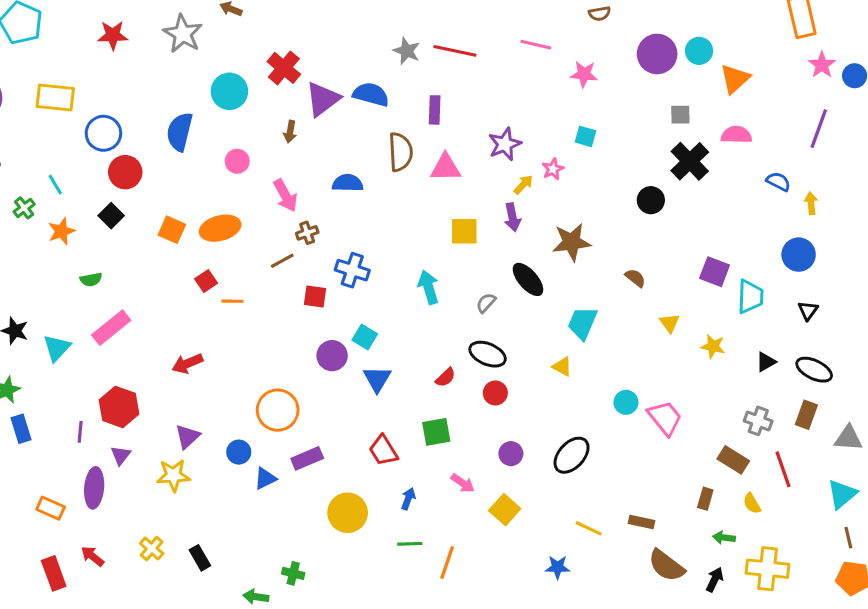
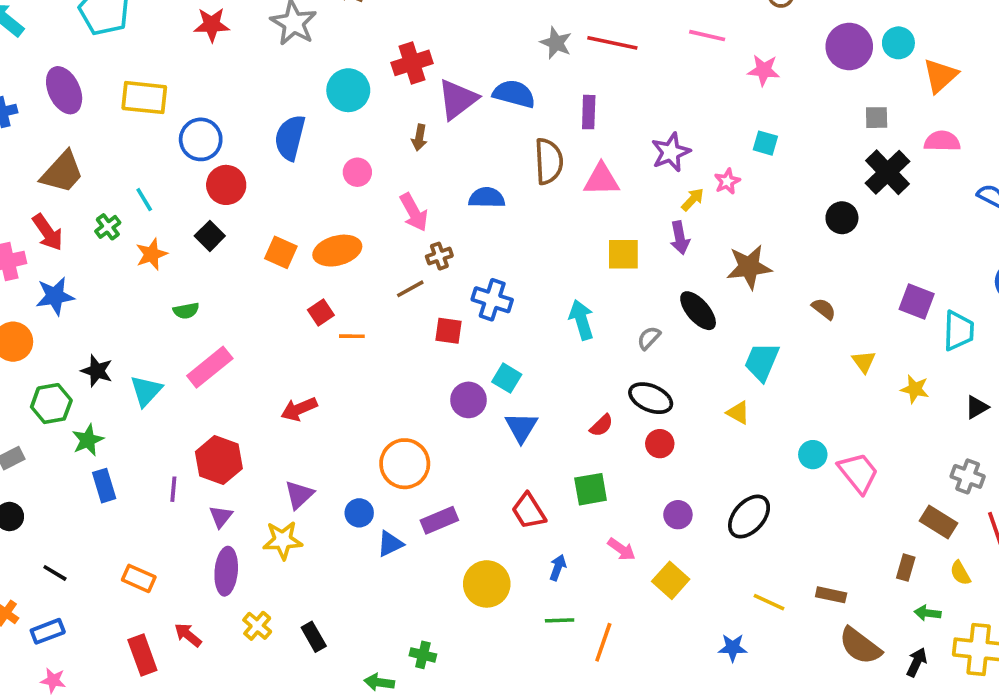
red cross: (284, 68) -> (412, 63), turned 32
purple ellipse: (94, 488) -> (226, 571), moved

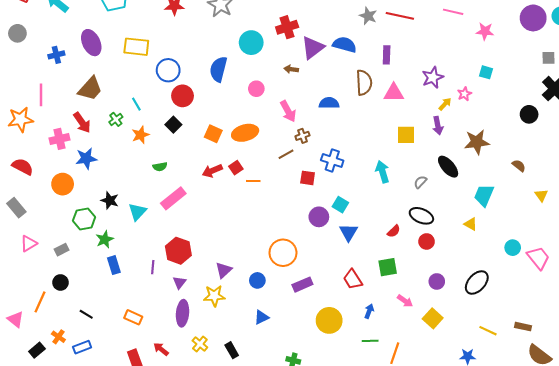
brown arrow: (419, 138) -> (291, 69), turned 88
red arrow: (299, 409) -> (212, 171), moved
blue triangle: (390, 544) -> (261, 317), moved

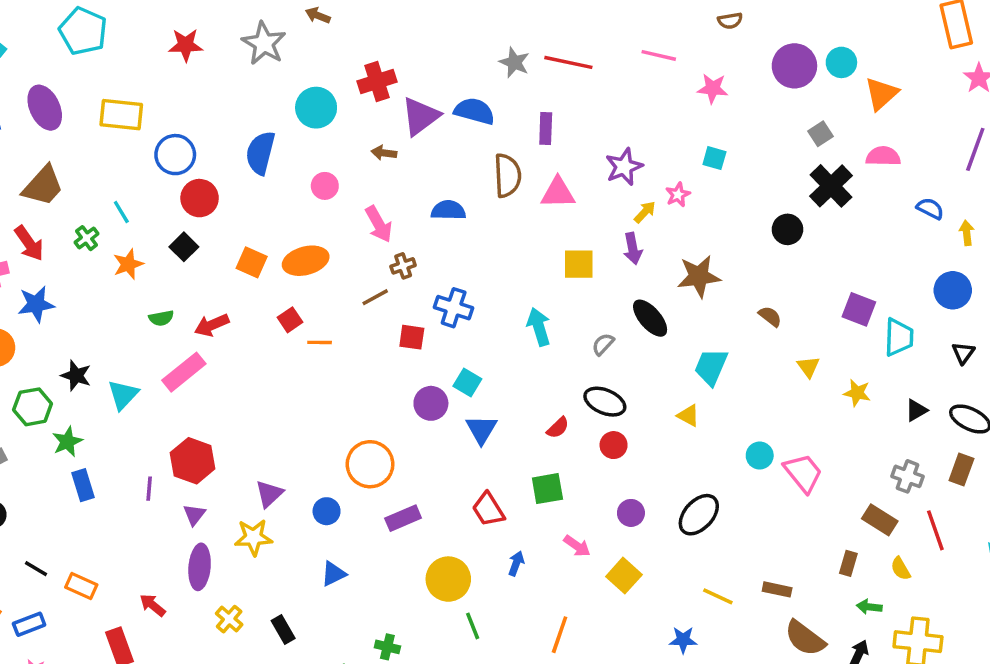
gray square: (549, 58) -> (821, 134), turned -32
red arrow: (212, 171) -> (212, 325), moved
orange rectangle: (133, 317) -> (81, 586), moved
green line: (370, 341) -> (473, 626), moved, turned 70
red arrow: (161, 349) -> (153, 605), moved

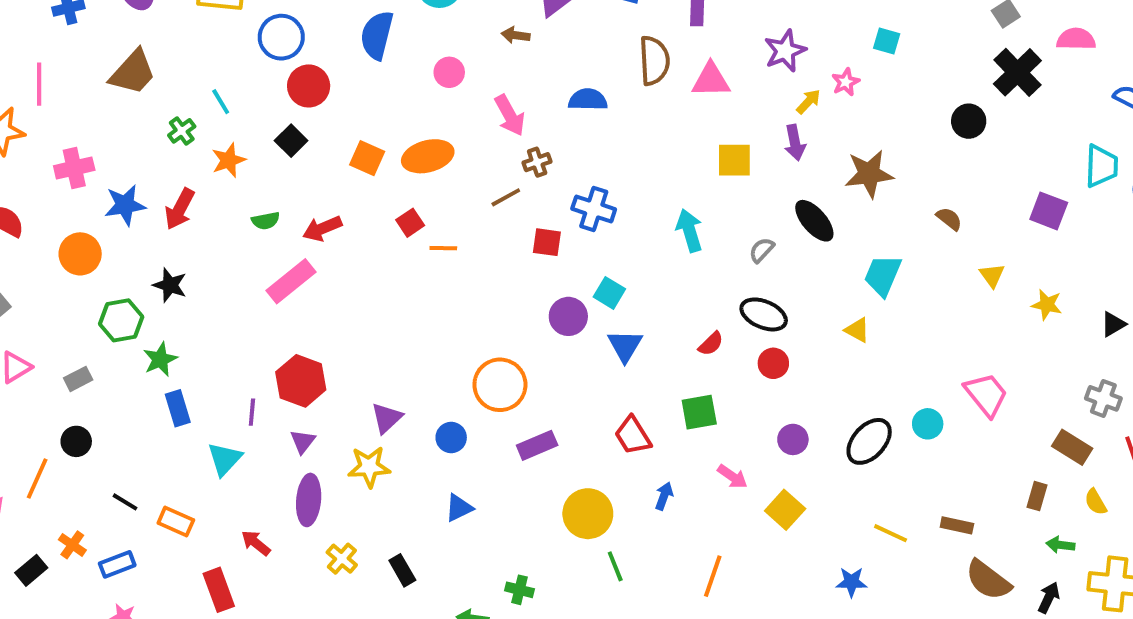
red arrow: (29, 243) -> (180, 209), moved, turned 63
cyan trapezoid: (899, 337) -> (1101, 166), moved
cyan triangle: (123, 395) -> (225, 459), moved
cyan circle: (760, 456) -> (928, 424), moved

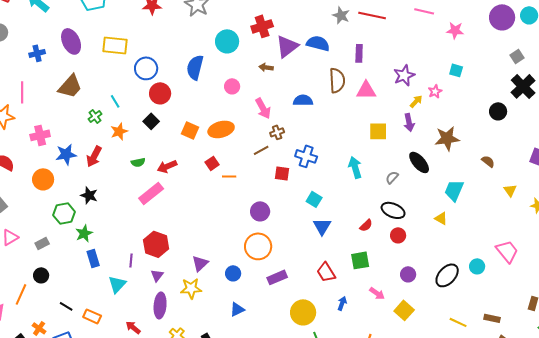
purple circle: (568, 316) -> (260, 211), moved

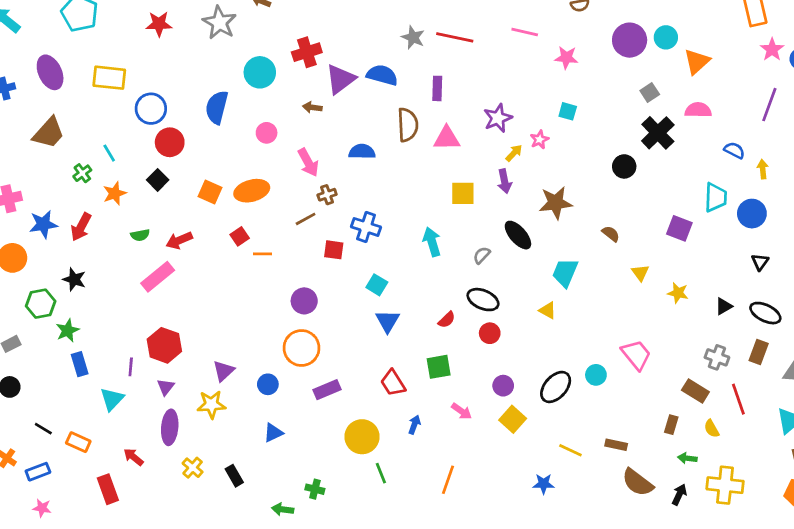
yellow square: (404, 310) -> (513, 419), moved

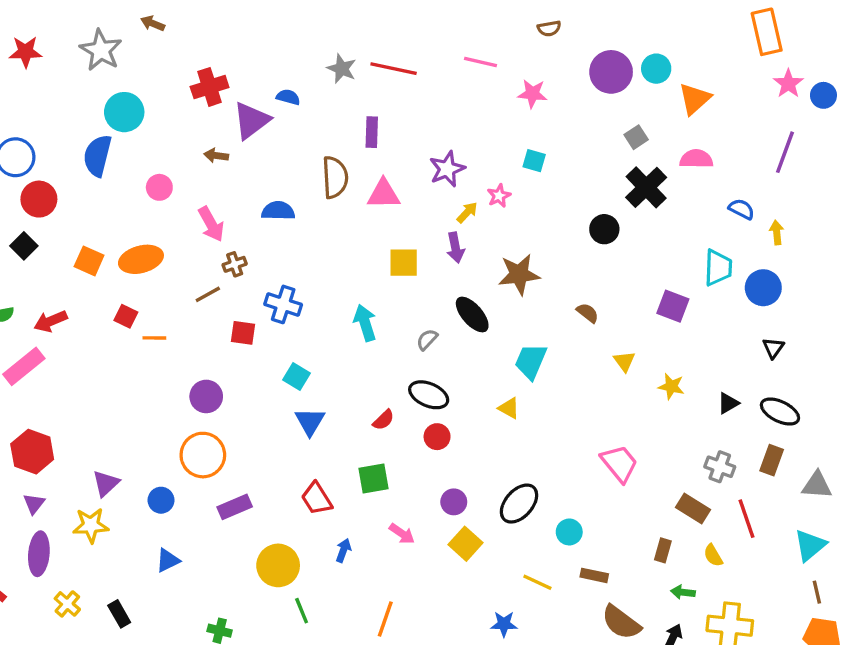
cyan circle: (260, 72) -> (124, 112), moved
blue semicircle: (382, 75) -> (288, 97), moved, size x0.6
red square: (240, 236) -> (126, 316), turned -30
cyan circle: (596, 375) -> (569, 532), moved

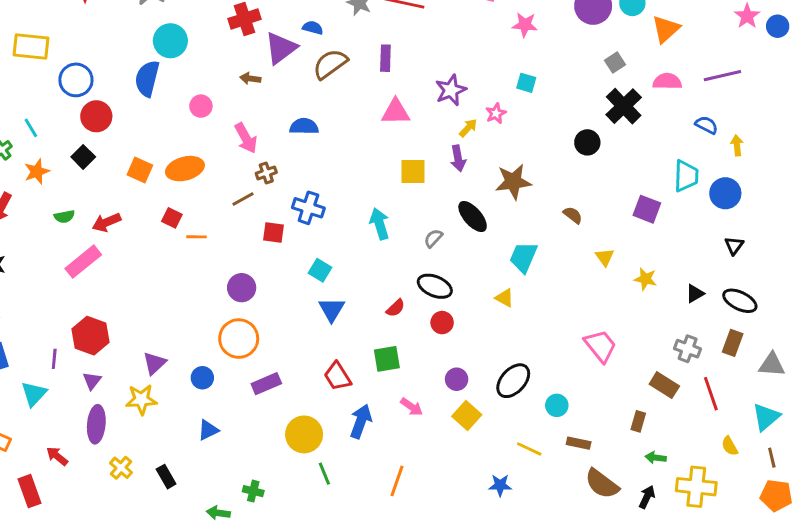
purple line: (785, 152) -> (722, 76), moved, turned 57
brown semicircle: (335, 177) -> (330, 64), moved, turned -123
blue arrow: (343, 550) -> (361, 421), size x1.6
yellow semicircle: (713, 555) -> (730, 446), moved

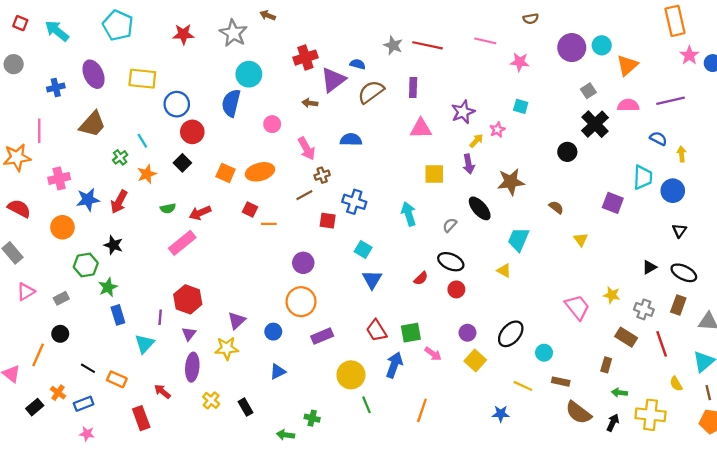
yellow star: (645, 279) -> (612, 295), moved
green square: (387, 359) -> (411, 333), moved

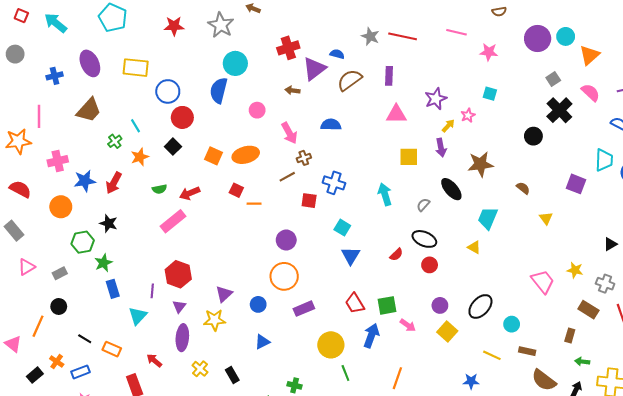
pink semicircle: (628, 105) -> (591, 93), turned 42

